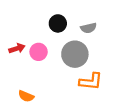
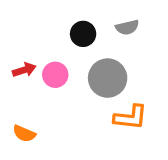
gray semicircle: (89, 28) -> (127, 27), moved
orange semicircle: (26, 96) -> (24, 134), moved

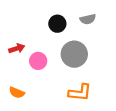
pink circle: (55, 75) -> (38, 61), moved
orange L-shape: (130, 117) -> (80, 93), moved

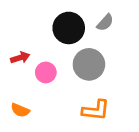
gray semicircle: (88, 19) -> (105, 23), turned -35
black circle: (57, 24) -> (69, 28), size x1.5

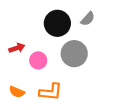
orange L-shape: (96, 110) -> (51, 92), moved

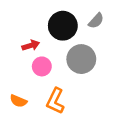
red arrow: (17, 48) -> (31, 45), moved
orange L-shape: (51, 92) -> (55, 101), turned 110

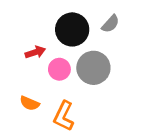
pink circle: (42, 66) -> (59, 69), moved
orange semicircle: (18, 101) -> (30, 103), moved

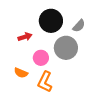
gray semicircle: (110, 24) -> (79, 26), moved
pink circle: (59, 69) -> (41, 58), moved

